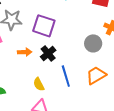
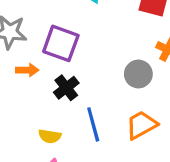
orange arrow: (25, 52) -> (27, 70), moved
yellow semicircle: (39, 84) -> (50, 136), turned -56

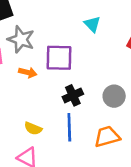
purple square: (61, 43) -> (59, 58), turned -32
black cross: (66, 88) -> (73, 95), moved

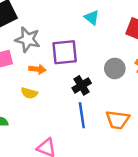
gray circle: (114, 96) -> (115, 68), moved
yellow semicircle: (33, 128) -> (29, 93), moved
orange trapezoid: (107, 137) -> (118, 120), turned -150

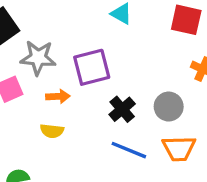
gray circle: (115, 68) -> (169, 107), moved
blue line: (82, 115) -> (129, 150), turned -50

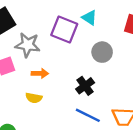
purple square: (92, 67) -> (64, 29), moved, turned 32
gray circle: (169, 107) -> (102, 52), moved

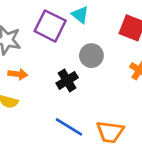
black cross: (85, 86) -> (67, 80), moved

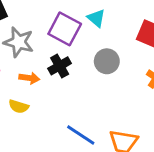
black cross: (67, 80) -> (60, 66), moved

